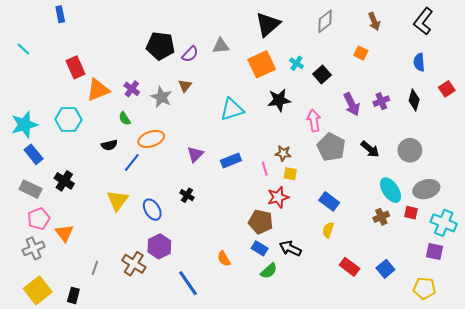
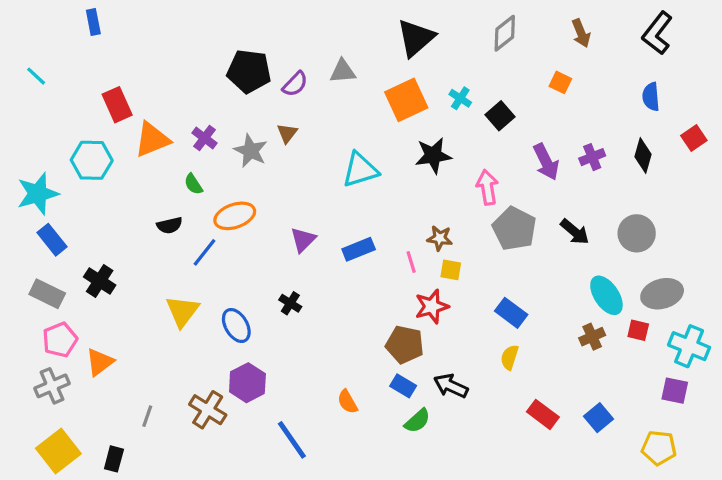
cyan hexagon: (68, 120) -> (92, 160), moved
orange triangle: (64, 233) -> (100, 362), turned 30

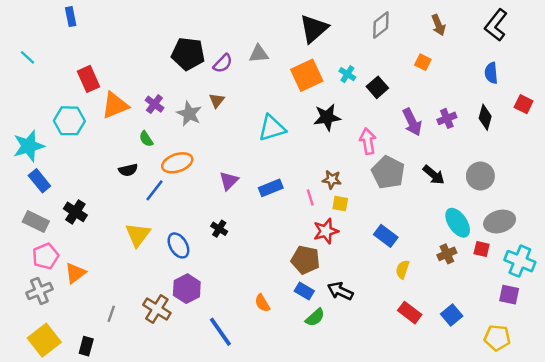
red square: (694, 138) -> (524, 104), turned -30
yellow semicircle: (510, 357) -> (403, 269), moved

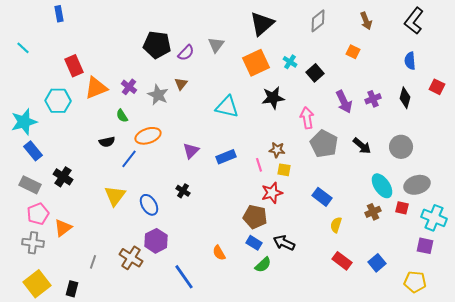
gray triangle: (259, 54) -> (216, 45), turned -48
cyan triangle: (272, 128) -> (227, 107), turned 30
gray cross: (39, 291) -> (33, 243), turned 30

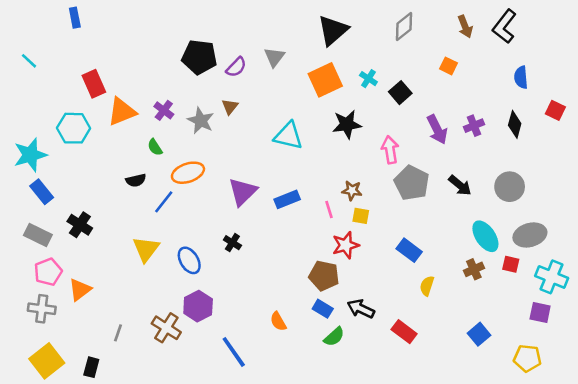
black L-shape: (414, 21) -> (504, 26), moved
purple triangle: (191, 151) -> (243, 192), size x1.4
red rectangle: (342, 261) -> (404, 332), moved

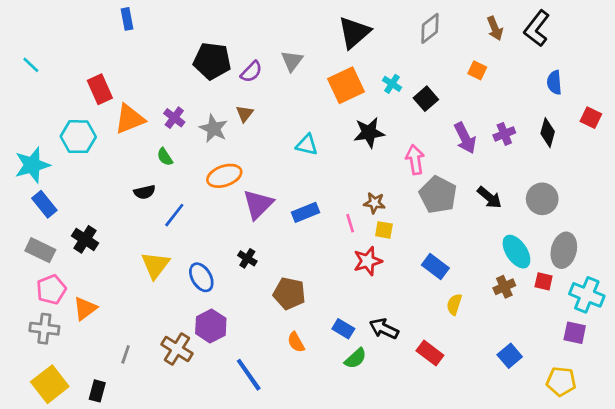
blue rectangle: (75, 18) -> (127, 19), moved
cyan triangle: (288, 136) -> (307, 145), size x0.7
orange ellipse: (188, 173) -> (224, 176), moved
gray ellipse: (530, 235) -> (564, 250), turned -60
brown pentagon: (324, 276) -> (289, 294), moved

